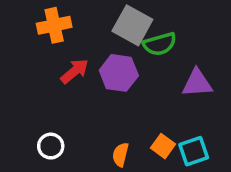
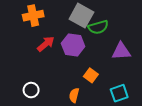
orange square: (163, 146) -> (91, 75), moved

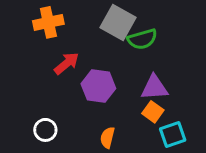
purple hexagon: (73, 45) -> (98, 86), moved
purple triangle: (121, 51) -> (154, 88), moved
orange square: (91, 75) -> (153, 112), moved

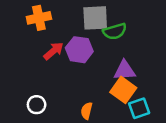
gray square: (118, 22) -> (95, 18), turned -32
purple hexagon: (98, 86) -> (79, 50), moved
orange square: (153, 112) -> (123, 90), size x1.5

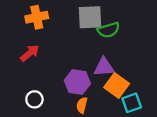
purple hexagon: (79, 50) -> (77, 82), moved
red arrow: (54, 51) -> (30, 53), moved
purple triangle: (124, 70) -> (104, 67), moved

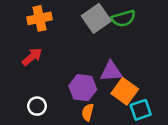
gray square: (90, 17) -> (96, 18), turned -32
green semicircle: (109, 30) -> (123, 18), moved

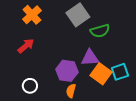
orange cross: (39, 18) -> (32, 15), turned -30
green semicircle: (123, 18) -> (100, 31), moved
cyan square: (141, 110) -> (120, 72), moved

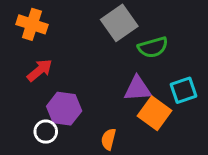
orange cross: (32, 15) -> (32, 24), moved, turned -30
purple hexagon: (67, 71) -> (64, 109), moved
cyan square: (120, 72) -> (183, 90), moved

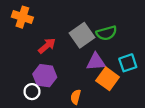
gray square: (119, 23) -> (82, 35), moved
red arrow: (40, 70) -> (47, 46), moved

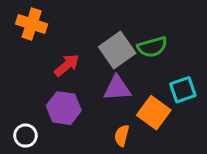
purple triangle: (96, 62) -> (117, 88), moved
white circle: (32, 92) -> (25, 136), moved
orange semicircle: (76, 97) -> (122, 136), moved

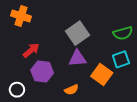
green semicircle: (152, 47) -> (123, 33), moved
red arrow: (67, 65) -> (31, 50), moved
orange semicircle: (122, 136) -> (71, 90), moved, turned -128

